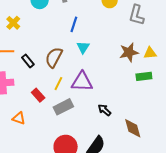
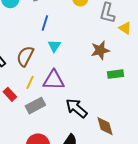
yellow triangle: (150, 53) -> (125, 28), moved, turned 40
black arrow: (104, 110) -> (76, 108), size x1.6

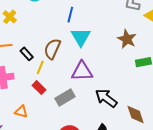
cyan triangle: (54, 46) -> (81, 37), size x1.5
brown star: (100, 50) -> (127, 39), turned -30
yellow line: (30, 82) -> (40, 68), moved

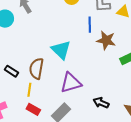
blue line: (70, 15) -> (90, 25), moved
black rectangle: (27, 54) -> (12, 71), moved
black arrow: (106, 98) -> (101, 103), size x0.7

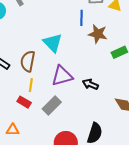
yellow line: (29, 90) -> (31, 85), moved
black arrow: (101, 103) -> (90, 84), moved

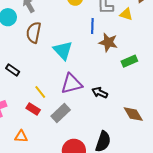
brown semicircle: (28, 61) -> (34, 32), moved
yellow line: (31, 85) -> (40, 92), turned -48

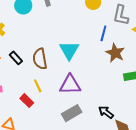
brown semicircle: (34, 32) -> (40, 59), moved, turned -35
black arrow: (100, 93) -> (106, 112), moved
gray rectangle: (61, 113) -> (72, 113), moved

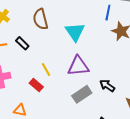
brown semicircle: (40, 59) -> (41, 19), moved
black arrow: (106, 112) -> (107, 86), moved

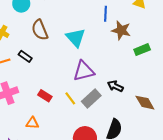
yellow line: (46, 70) -> (70, 98), moved

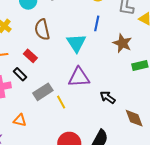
blue line: (106, 14) -> (97, 23), moved
black rectangle: (25, 56) -> (20, 74), moved
red rectangle: (45, 96) -> (30, 56), moved
gray rectangle: (91, 98) -> (43, 92), moved

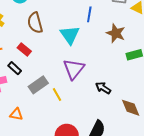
purple triangle: (79, 77) -> (74, 69), turned -45

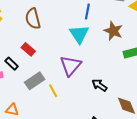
cyan triangle: (70, 35) -> (79, 34), moved
red rectangle: (24, 50) -> (28, 49), moved

